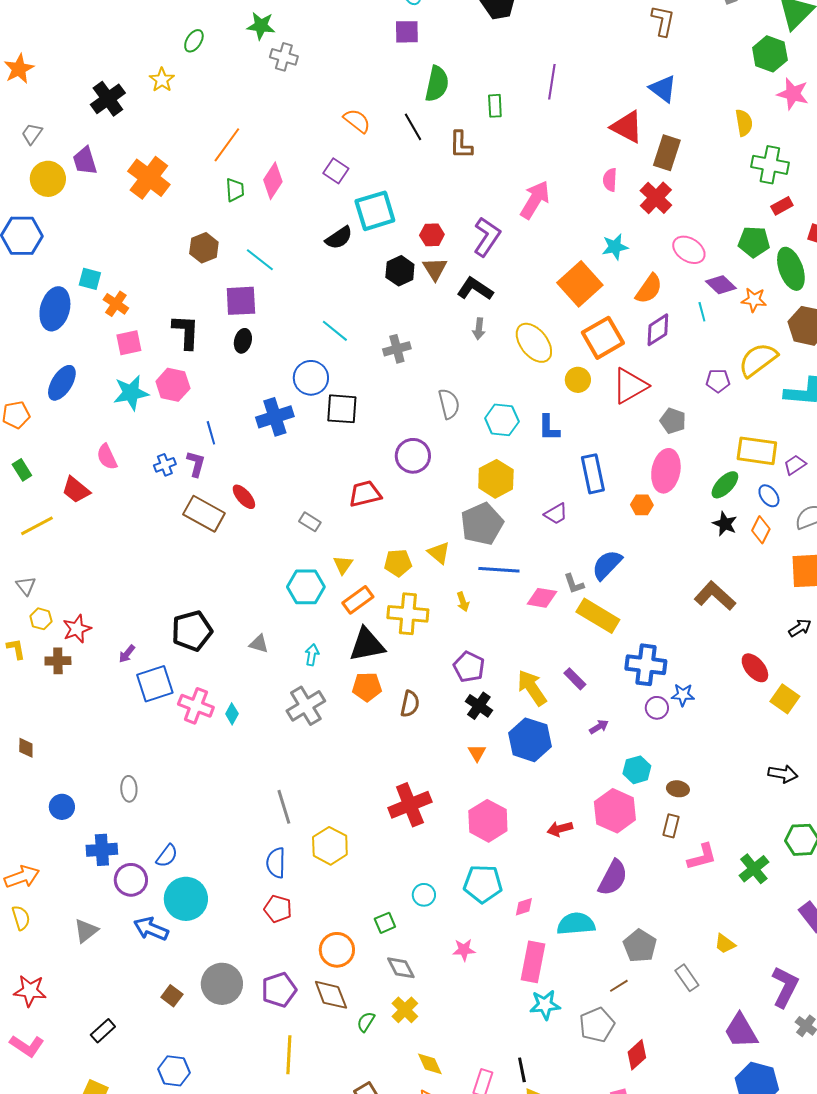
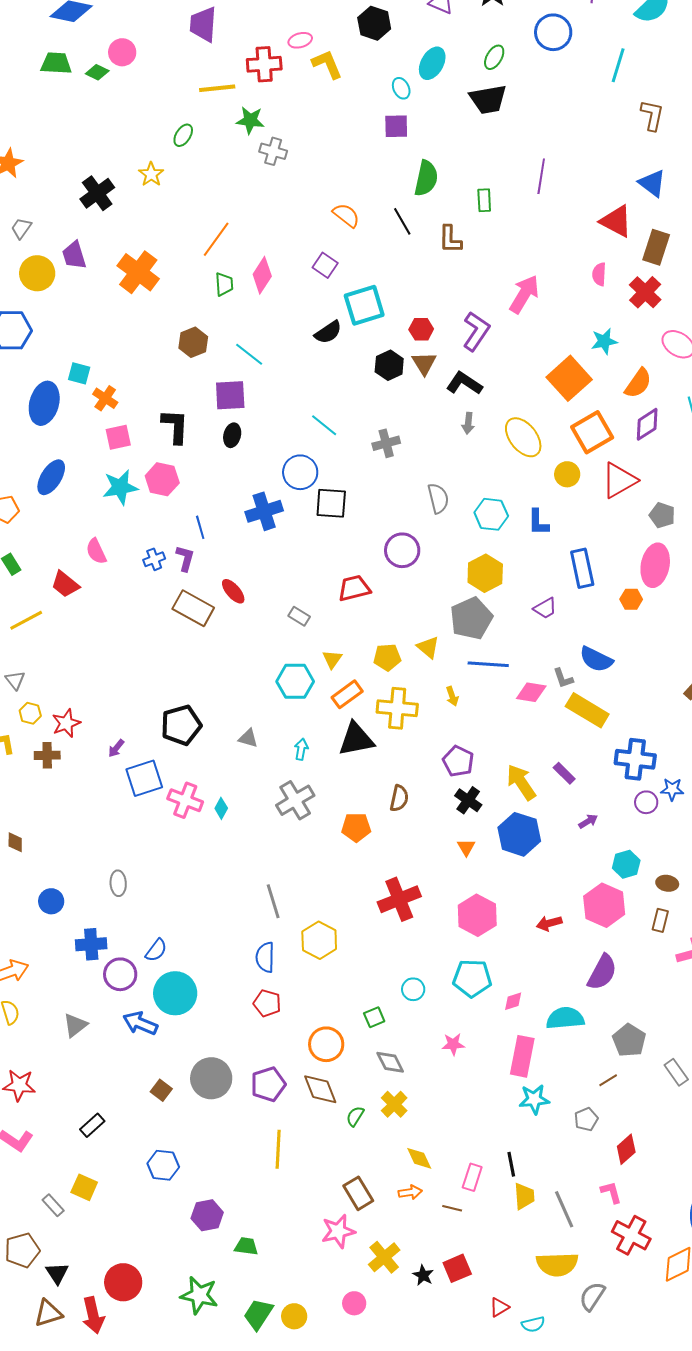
blue semicircle: (607, 565) -> (596, 659), turned -108
orange pentagon: (367, 687) -> (356, 827), moved
gray pentagon: (597, 1025) -> (586, 1119), size x0.7

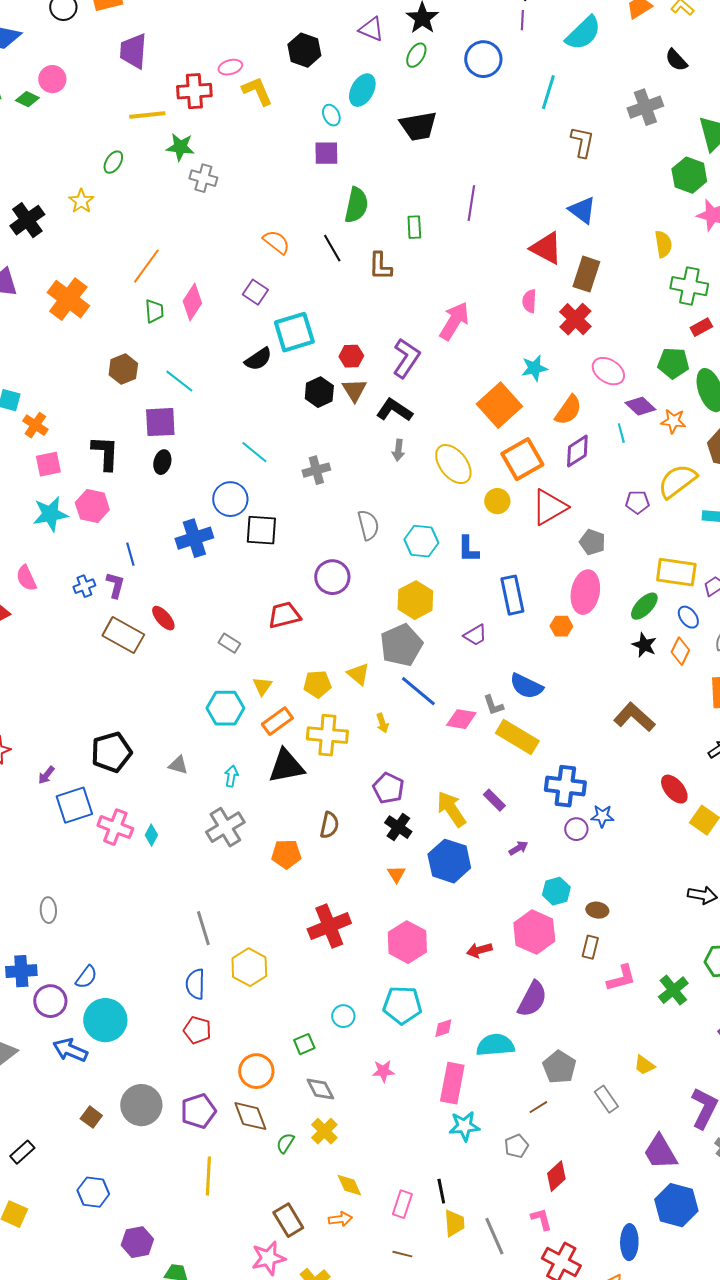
green ellipse: (494, 57) -> (416, 55), moved
blue line: (488, 664) -> (418, 691), turned 36
brown line: (452, 1208) -> (402, 1254), moved

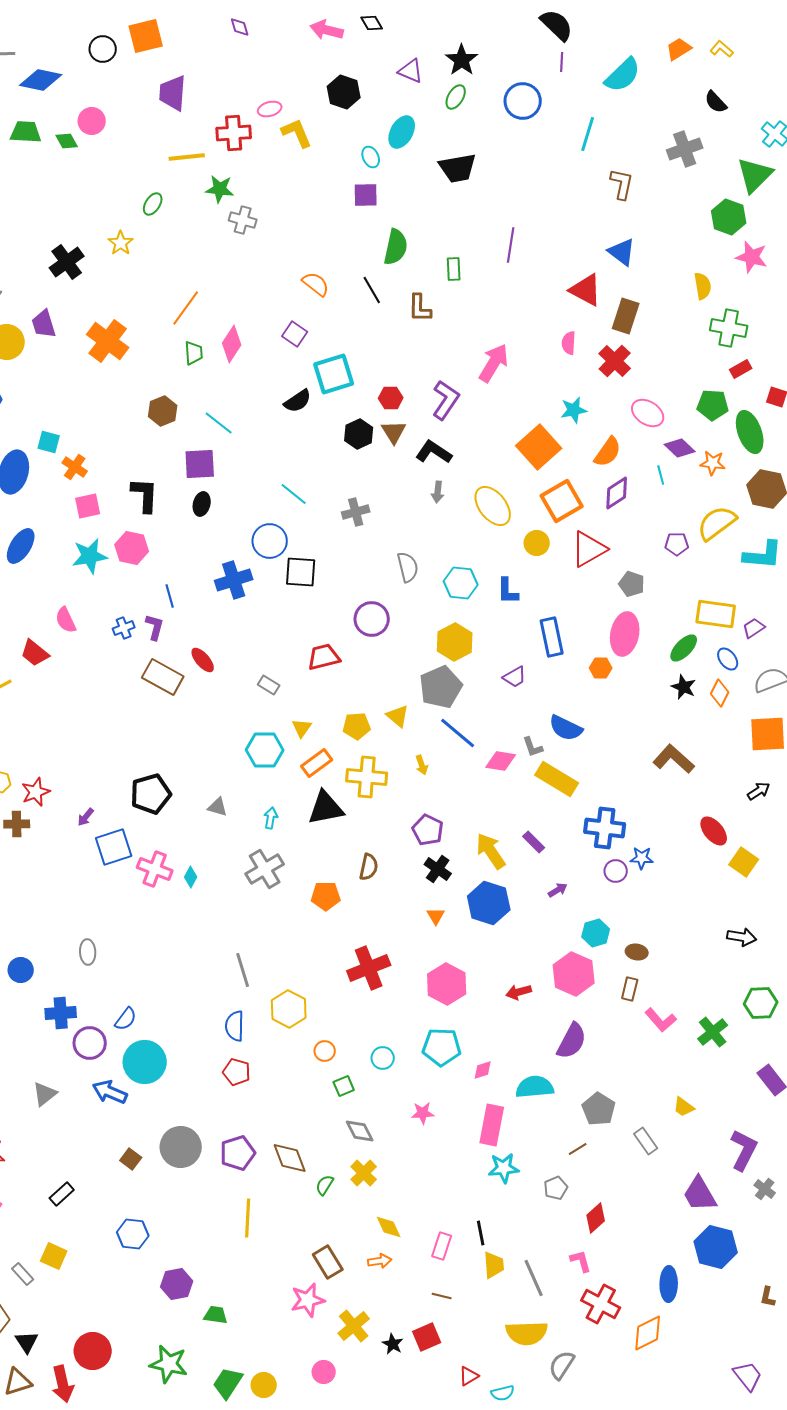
green diamond: (27, 99) -> (67, 141), turned 35
pink L-shape: (621, 978) -> (661, 1020), turned 64
orange circle: (256, 1071) -> (325, 1051), moved, size x0.6

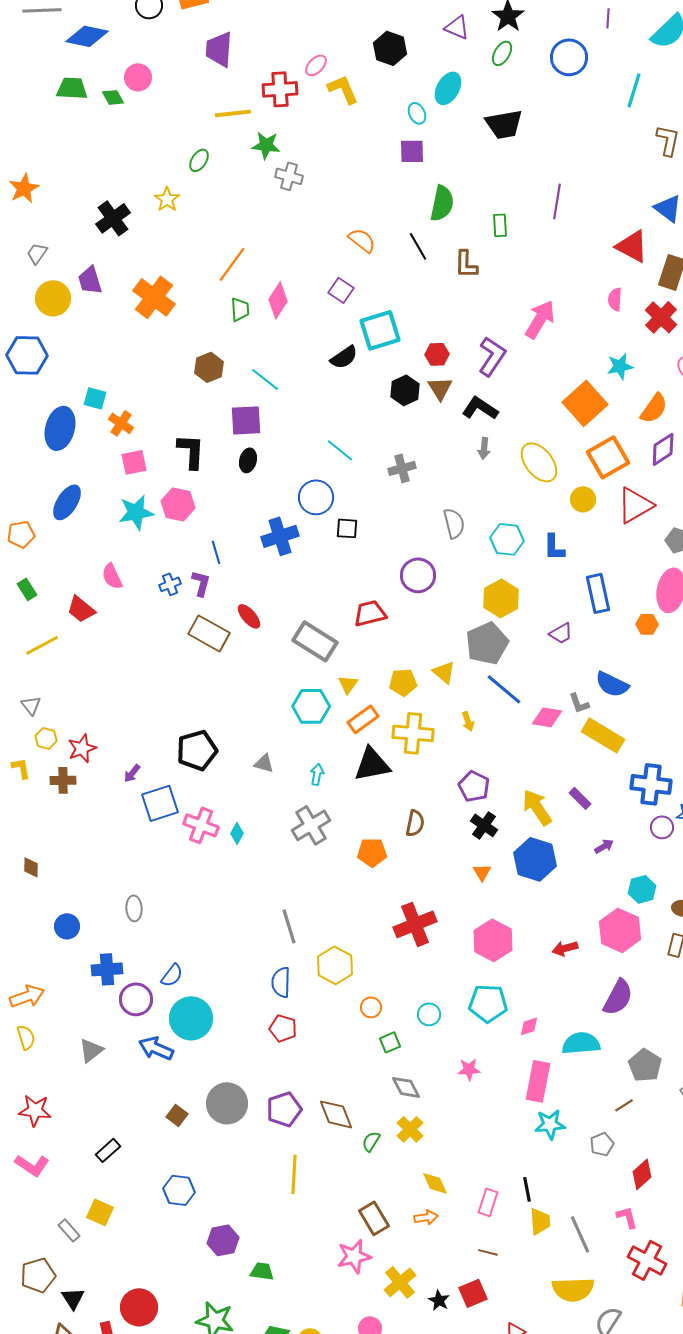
pink ellipse: (270, 109) -> (316, 65), turned -30
black square: (301, 572) -> (347, 528), size x0.7
gray rectangle: (269, 685) -> (315, 641), size x2.0

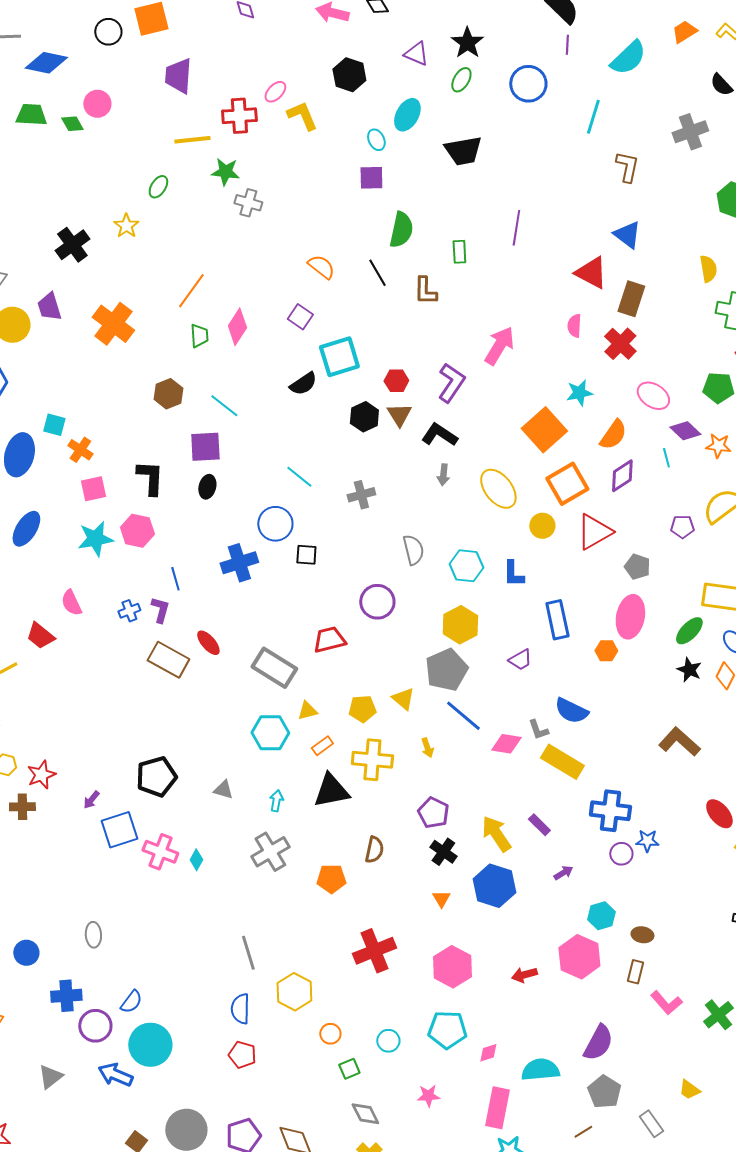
yellow triangle: (348, 684) -> (307, 711), turned 40
orange rectangle: (363, 719) -> (322, 746), size x0.7
purple semicircle: (618, 997) -> (598, 1043), moved

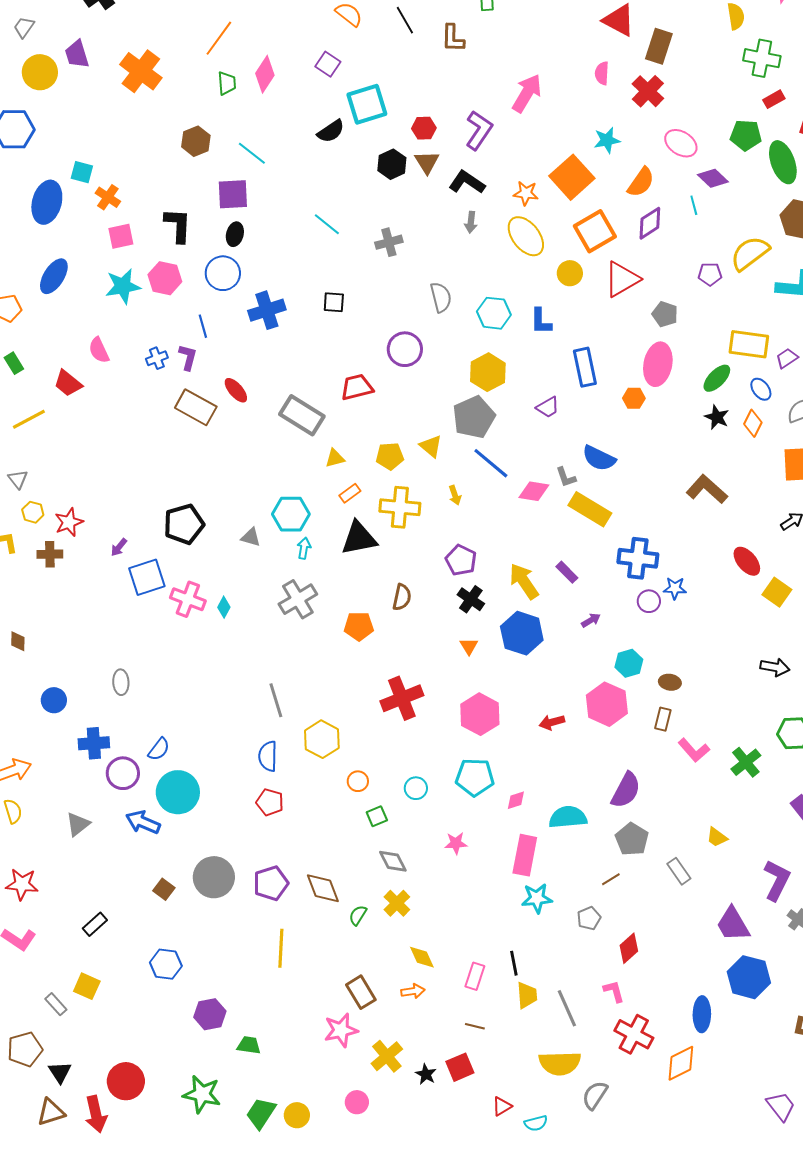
orange star: (718, 446) -> (526, 193), moved
blue circle: (275, 524) -> (223, 273), moved
cyan hexagon: (270, 733) -> (291, 514), moved

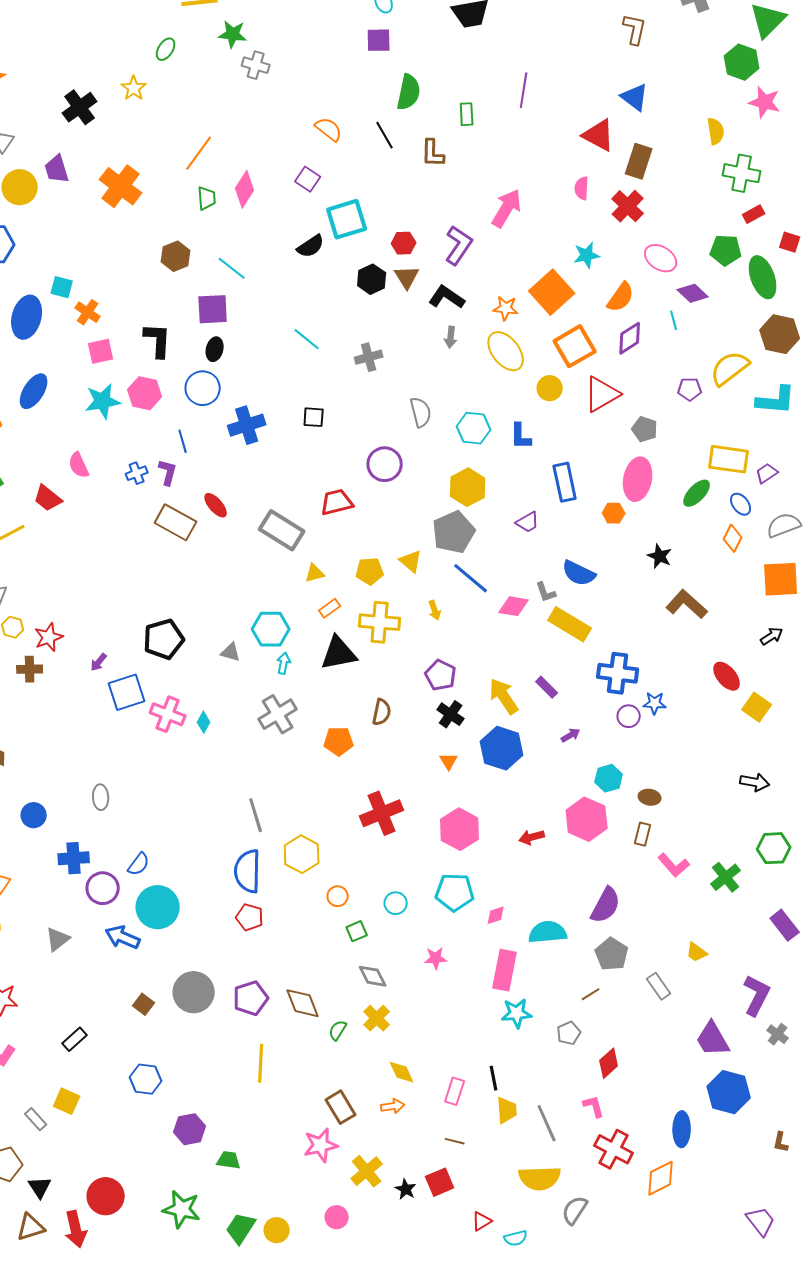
black star: (717, 417) -> (660, 556), moved
blue semicircle: (268, 756) -> (248, 871), size x1.4

